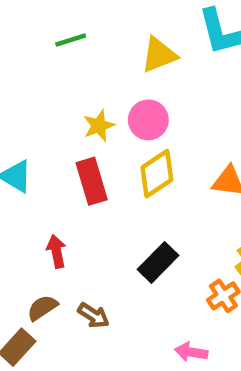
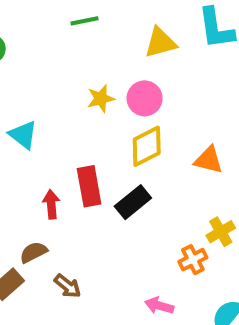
red rectangle: (92, 181) -> (89, 186), moved
black rectangle: (158, 262) -> (133, 202), moved
brown arrow: (93, 315) -> (67, 286), moved

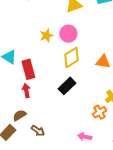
red rectangle: (89, 186) -> (28, 69), moved

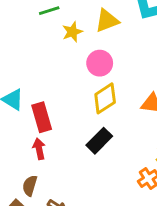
yellow star: (46, 36) -> (72, 32), moved
brown semicircle: (19, 115) -> (30, 186), turned -40

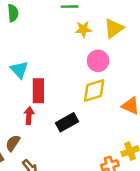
yellow triangle: (107, 21) -> (114, 28), turned -30
black rectangle: (99, 141) -> (67, 122), moved

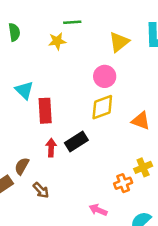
yellow star: (83, 29) -> (57, 41), moved
red arrow: (29, 116) -> (51, 148), moved

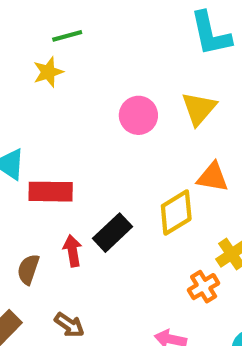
yellow triangle: (119, 42) -> (199, 109), moved
yellow diamond: (102, 107) -> (176, 213), moved
red rectangle: (45, 111) -> (51, 192), turned -75
brown semicircle: (22, 166) -> (28, 269), moved

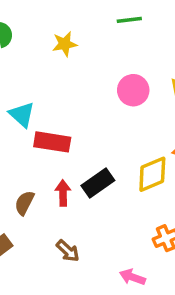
green line: (67, 36) -> (129, 20), moved
brown arrow: (69, 325) -> (68, 251), moved

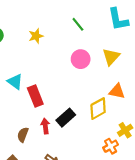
green line: (129, 20) -> (78, 24), moved, turned 64
red rectangle: (52, 142) -> (35, 96), turned 66

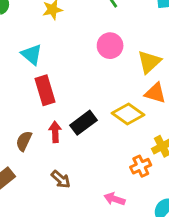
yellow triangle: (111, 57) -> (149, 62), moved
cyan triangle: (15, 82) -> (32, 54), moved
yellow diamond: (98, 109) -> (128, 114), turned 60

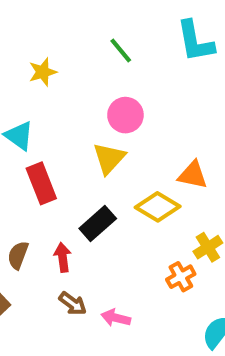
yellow triangle: (149, 62) -> (109, 158), moved
red arrow: (55, 132) -> (63, 257), moved
pink arrow: (114, 199) -> (116, 318), moved

